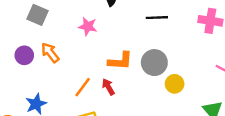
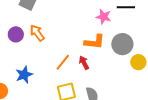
pink star: (88, 26) -> (104, 17), moved

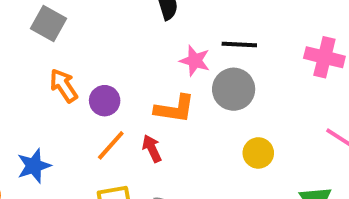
purple circle: (16, 34) -> (105, 101), moved
gray circle: (122, 44) -> (234, 89), moved

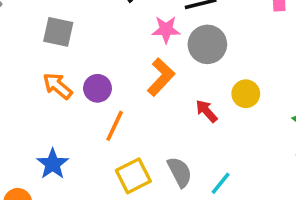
gray square: (49, 23) -> (58, 32), moved
orange L-shape: (175, 109) -> (161, 77), turned -39
red arrow: (152, 148) -> (206, 111), moved

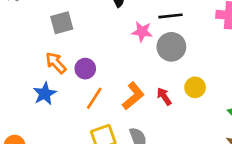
gray square: (58, 32) -> (62, 23), turned -35
orange L-shape: (161, 77) -> (133, 96), moved
blue star: (53, 164) -> (45, 94), moved

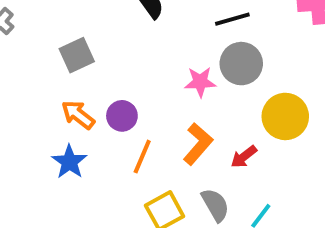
pink star: (142, 32) -> (200, 82), moved
yellow circle: (195, 87) -> (285, 116), size x1.5
red arrow: (164, 96) -> (244, 157), moved, turned -84

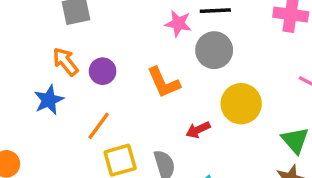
pink star: (200, 82) -> (178, 23), moved
orange L-shape: (198, 144) -> (164, 83), moved, turned 102
orange line: (142, 157) -> (99, 126), moved

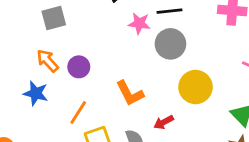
orange L-shape: (164, 83) -> (130, 93), moved
blue star: (49, 100) -> (36, 93), turned -30
red arrow: (198, 130) -> (164, 122), moved

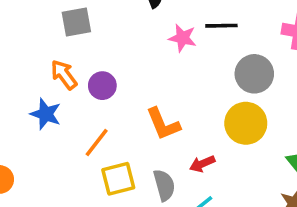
gray circle: (170, 44) -> (254, 74), moved

